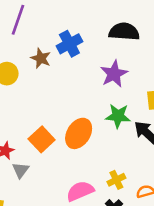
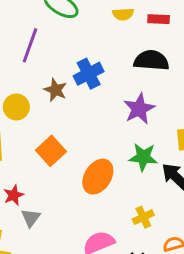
orange square: (42, 139) -> (51, 151), moved
yellow cross: (116, 180) -> (143, 217), moved

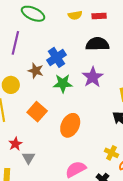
green star: (143, 157) -> (63, 83), moved
yellow cross: (143, 217) -> (111, 153), moved, turned -32

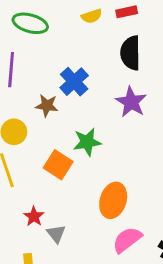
black semicircle: (97, 44) -> (130, 53), turned -80
green star: (63, 83) -> (87, 142), moved
orange ellipse: (70, 125) -> (113, 200), moved

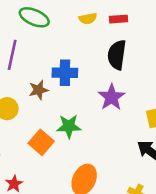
blue cross: (74, 82) -> (65, 73), turned 35
brown star: (47, 106) -> (39, 90), turned -30

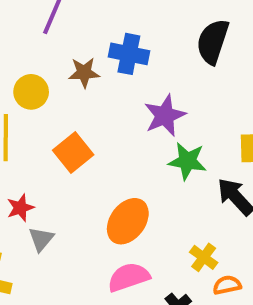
purple star: (111, 97) -> (165, 116), moved
green star: (69, 126) -> (187, 161), moved

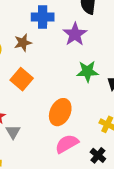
brown star: (84, 73) -> (23, 43), moved
purple star: (165, 116) -> (75, 34), moved

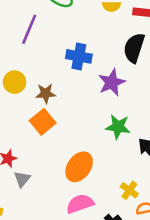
brown star: (23, 43) -> (46, 93), moved

